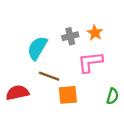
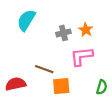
cyan semicircle: (37, 48) -> (26, 20), moved

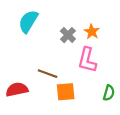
gray cross: (63, 33) -> (68, 35), turned -32
pink L-shape: (82, 56) -> (87, 60), turned -70

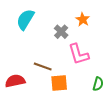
orange star: (92, 32) -> (83, 19), moved
pink L-shape: (87, 60) -> (79, 54), turned -30

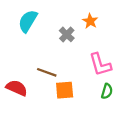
pink L-shape: (79, 54) -> (100, 65), moved
red semicircle: (15, 81) -> (17, 88), turned 36

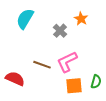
pink L-shape: (100, 65) -> (67, 62), moved, turned 80
orange square: (65, 90) -> (74, 86), moved

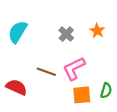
cyan semicircle: (25, 19) -> (18, 32), moved
orange star: (81, 19) -> (97, 31), moved

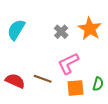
orange star: (97, 31) -> (90, 29), size x1.6
brown line: (46, 72) -> (43, 79), moved

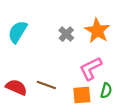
pink L-shape: (68, 63) -> (91, 68), moved

